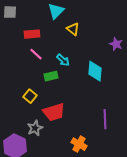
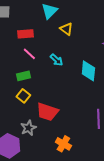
green rectangle: (51, 76) -> (23, 76), moved
red trapezoid: (54, 112) -> (47, 112), turned 35
orange cross: (79, 144) -> (63, 144), moved

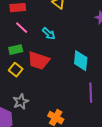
cyan diamond: (88, 71) -> (81, 61), moved
red trapezoid: (47, 112) -> (39, 61), moved

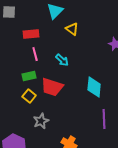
pink line: (22, 28) -> (35, 54), turned 32
gray star: (21, 102) -> (41, 121), moved

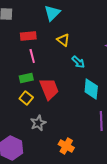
yellow triangle: (72, 29) -> (63, 40), moved
cyan arrow: (62, 60) -> (78, 62), moved
red trapezoid: (52, 87) -> (49, 89), turned -130

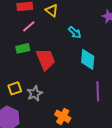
yellow triangle: (63, 40) -> (52, 10), moved
pink line: (32, 56) -> (29, 26), turned 64
yellow square: (26, 98) -> (15, 88), moved, turned 32

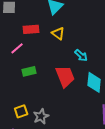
pink line: (29, 26) -> (17, 48), moved
red trapezoid: (46, 59) -> (65, 76), moved

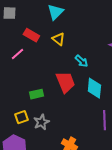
red rectangle: (31, 29) -> (31, 35), turned 35
green rectangle: (29, 71) -> (36, 94), moved

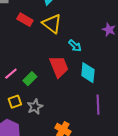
yellow triangle: (58, 39) -> (52, 24), size x1.5
pink line: (17, 54) -> (11, 74), moved
green rectangle: (36, 94) -> (30, 79), turned -32

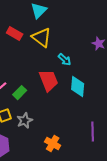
purple line: (98, 105) -> (93, 132), moved

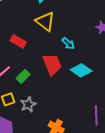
red rectangle: (15, 34) -> (18, 41), moved
cyan diamond: (78, 87) -> (81, 70), turned -60

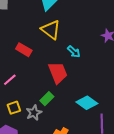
cyan diamond: (81, 70) -> (87, 103), moved
green rectangle: (23, 76) -> (47, 99), moved

